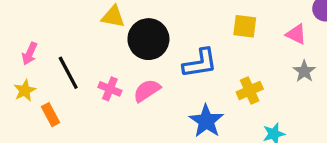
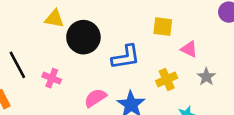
pink triangle: (296, 34) -> (189, 49), moved
gray star: (304, 71) -> (206, 77), moved
pink semicircle: (147, 91) -> (95, 98), moved

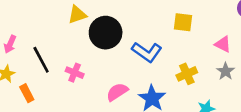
yellow triangle: (54, 19) -> (77, 15), turned -30
pink triangle: (189, 49) -> (223, 44), moved
blue L-shape: (126, 57) -> (147, 52), turned 44

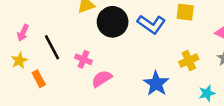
blue L-shape: (147, 52) -> (151, 24), moved
pink semicircle: (117, 92) -> (102, 79), moved

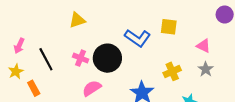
black circle: (113, 22) -> (107, 58), moved
pink cross: (84, 59) -> (81, 58), moved

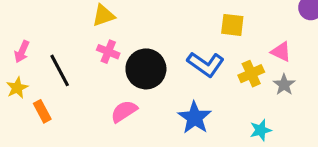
blue L-shape: (138, 38) -> (206, 64), moved
pink cross: (81, 58) -> (108, 52), moved
yellow cross: (172, 71) -> (251, 74), moved

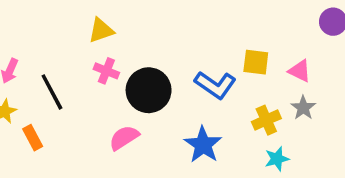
yellow square: (232, 25) -> (256, 62), moved
yellow cross: (251, 74) -> (266, 120), moved

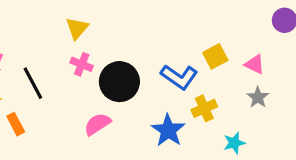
yellow triangle: (101, 30) -> (77, 28), turned -30
yellow square: (256, 62) -> (215, 56), turned -35
yellow cross: (266, 120) -> (204, 108), moved

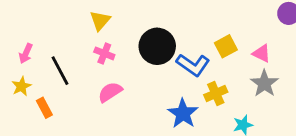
black circle: (119, 82) -> (157, 46), moved
gray star: (258, 97) -> (264, 83), size x1.4
pink semicircle: (97, 124) -> (110, 92), moved

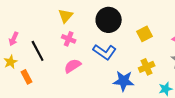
black circle: (157, 46) -> (109, 20), moved
yellow square: (226, 46) -> (145, 34), moved
blue L-shape: (193, 65) -> (105, 52), moved
blue star: (183, 113) -> (124, 81), turned -30

